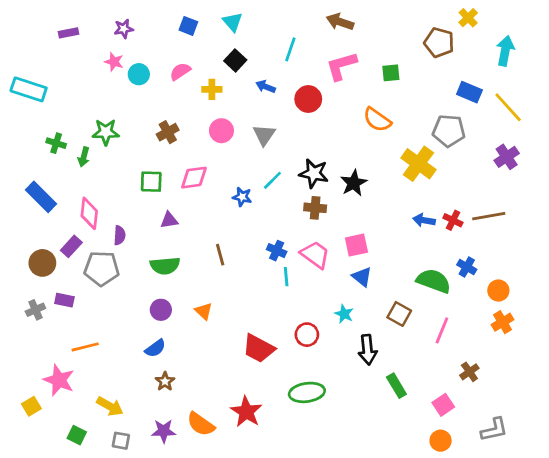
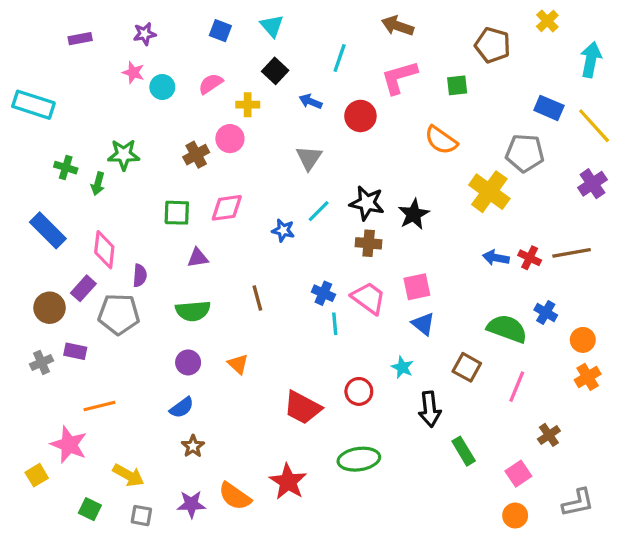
brown pentagon: (439, 43) -> (493, 45), moved
pink circle: (221, 131) -> (230, 139), moved

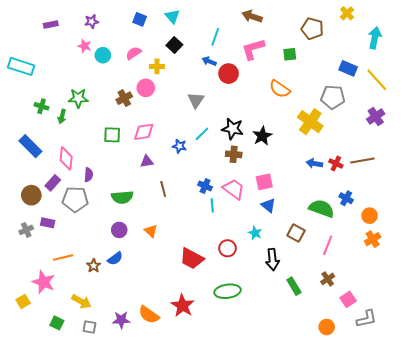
blue arrow: (311, 101) -> (209, 61), moved
purple triangle: (198, 258) -> (147, 161), moved
brown cross: (549, 435) -> (328, 279), moved
brown star: (193, 446) -> (94, 266), moved
pink square: (518, 474) -> (348, 299), moved

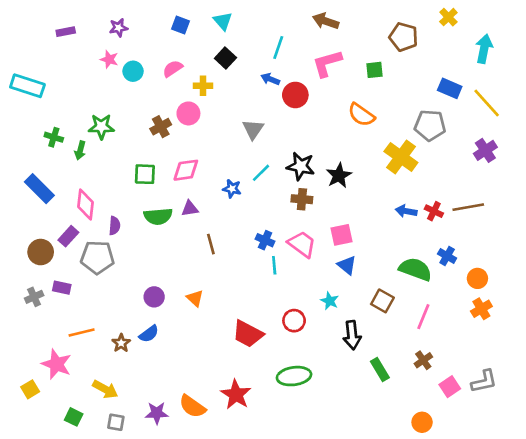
green semicircle: (122, 197) -> (158, 216), moved
gray L-shape: (366, 319) -> (484, 381), moved

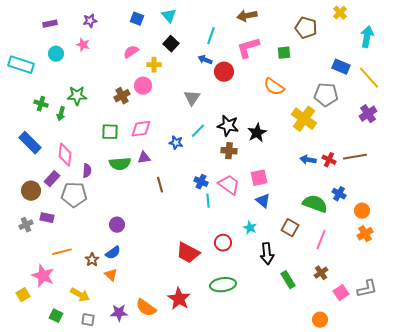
brown arrow: (326, 21) -> (247, 16), turned -30
cyan circle: (133, 71) -> (56, 54), moved
orange triangle: (195, 298) -> (111, 275), moved

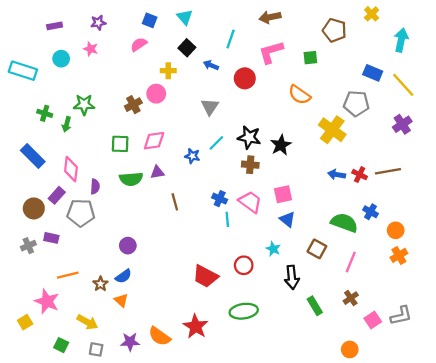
pink semicircle: (131, 52) -> (139, 44), moved
blue arrow: (205, 60) -> (211, 65), moved

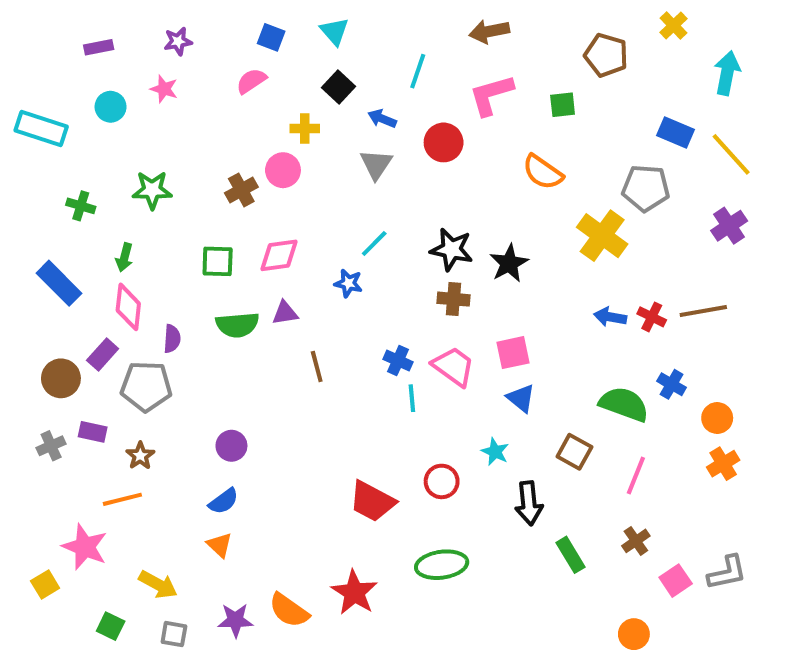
gray triangle: (210, 107) -> (376, 164), moved
green arrow: (67, 124) -> (124, 257), moved
cyan line: (216, 143) -> (374, 244), moved
brown star: (100, 284) -> (140, 456), moved

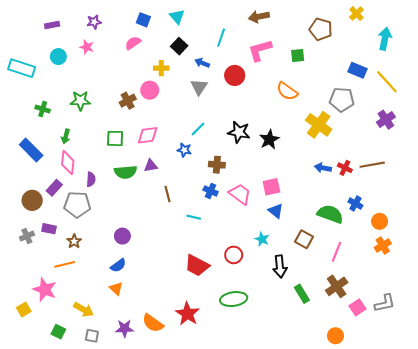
brown cross: (453, 299) -> (217, 165), moved
cyan line: (412, 398) -> (194, 217), moved, turned -72
brown cross: (636, 541) -> (337, 286), size x1.5

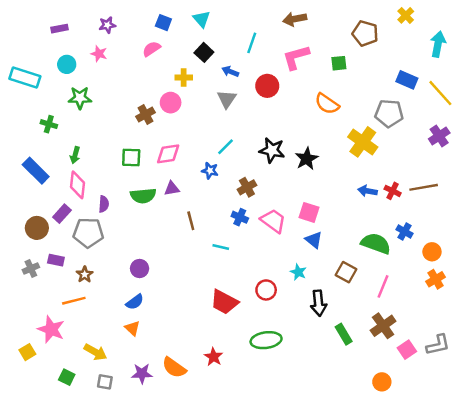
green star: (80, 101) -> (80, 98), moved
brown cross: (217, 165) -> (247, 187), turned -35
pink square: (271, 187) -> (309, 212), turned 30
red star: (187, 314) -> (214, 357), size x0.7

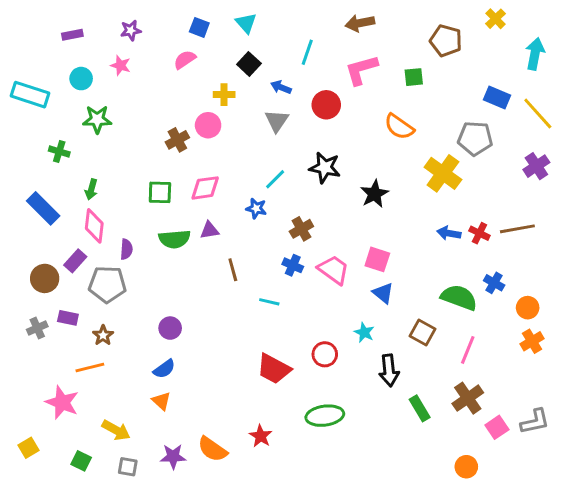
black star: (272, 150) -> (325, 168), moved
yellow square: (27, 352) -> (29, 448), moved

